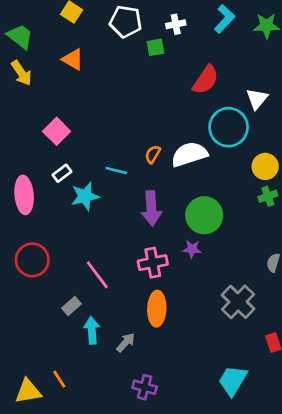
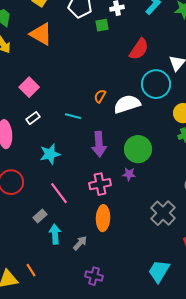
orange triangle: (73, 59) -> (41, 34), size x1.4
orange semicircle: (153, 154) -> (100, 96), moved
cyan star: (85, 196) -> (50, 154), moved

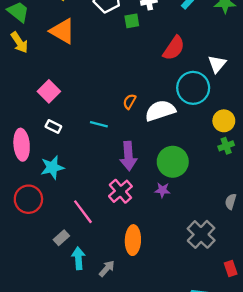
white rectangle: (33, 118) -> (53, 126), turned 64
cyan star: (50, 154) -> (52, 167), moved
pink cross: (100, 184) -> (120, 191), moved, turned -30

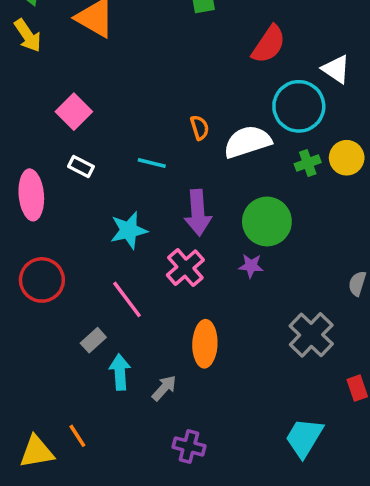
white triangle: (217, 64) -> (336, 69), turned -36
orange semicircle: (130, 101) -> (200, 128), turned 133
green cross: (226, 146) -> (308, 163), moved
cyan star: (52, 167) -> (129, 230), moved

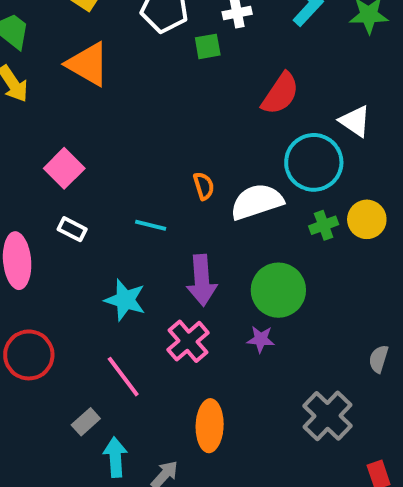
cyan star: (129, 230) -> (125, 300), turned 30

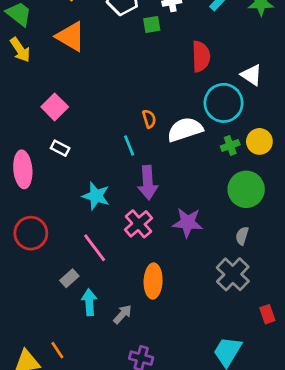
red semicircle: (280, 94) -> (201, 56), turned -36
cyan line: (151, 225) -> (129, 145), moved, turned 54
green circle: (278, 290) -> (246, 189), moved
purple star: (261, 339) -> (188, 223), size x1.6
gray semicircle: (379, 359) -> (242, 236), moved

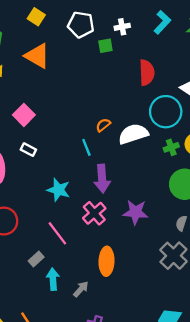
orange semicircle: (149, 119) -> (103, 125), turned -112

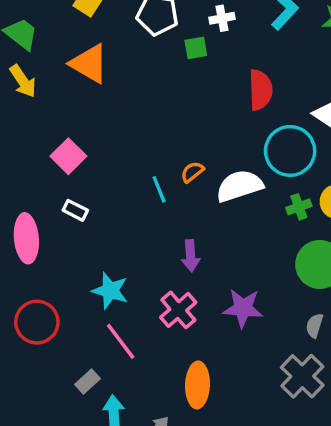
cyan line: (86, 147) -> (159, 189), moved
purple arrow: (102, 179) -> (191, 256), size x0.7
cyan star: (59, 190) -> (110, 291), moved

